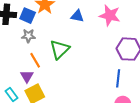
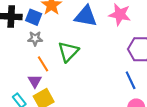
blue triangle: (77, 16) -> (86, 16), size x1.6
blue line: (118, 78) -> (131, 80), turned -30

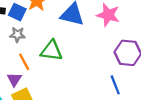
green triangle: (68, 52) -> (52, 51), turned 50

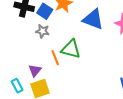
orange line: (24, 62) -> (55, 58), moved

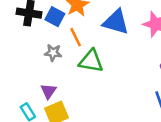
gray star: (42, 31) -> (53, 53), moved
orange line: (55, 58) -> (76, 37), moved

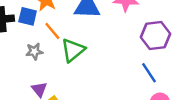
green triangle: (91, 61) -> (73, 50), turned -35

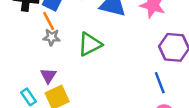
orange line: (52, 31) -> (49, 21), moved

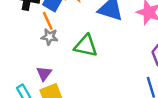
green triangle: (90, 44) -> (86, 46), turned 35

